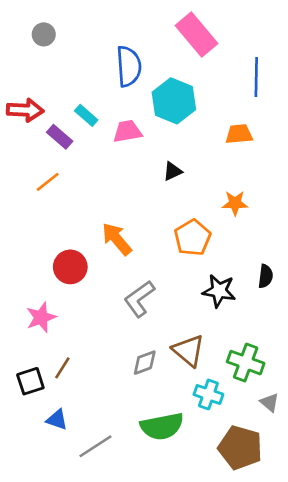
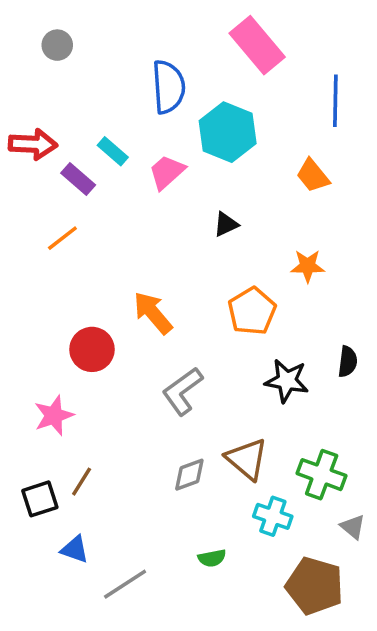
pink trapezoid: (127, 131) -> (167, 172), turned -32
orange trapezoid: (239, 134) -> (313, 176), turned -124
green semicircle: (162, 426) -> (212, 558), size x0.5

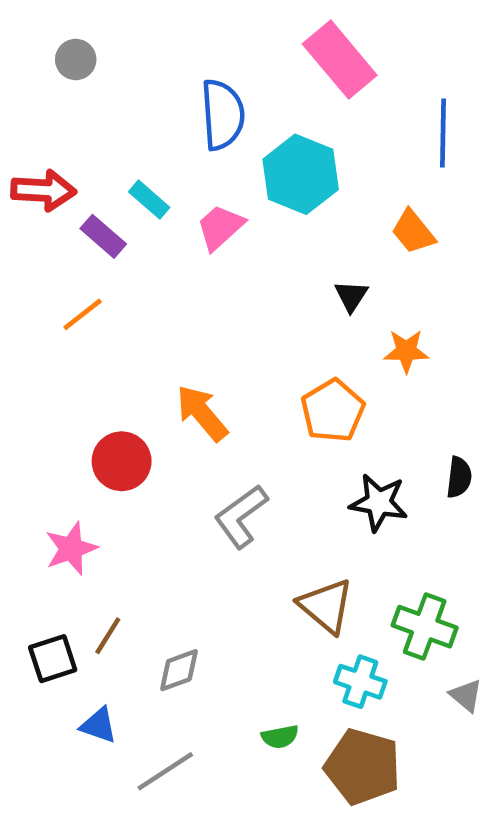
black triangle: (226, 224) -> (351, 296), moved, turned -32
gray diamond: (189, 475) -> (179, 670), moved
brown pentagon: (315, 586) -> (363, 767), moved

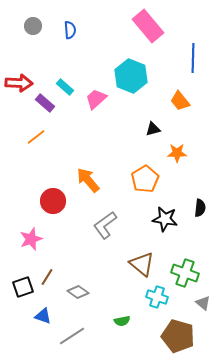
blue semicircle: (223, 115) -> (70, 30), moved, size x0.6
black triangle: (351, 296) -> (153, 129), turned 42
gray diamond: (179, 670) -> (78, 292), turned 55
brown pentagon: (363, 767) -> (178, 336), moved

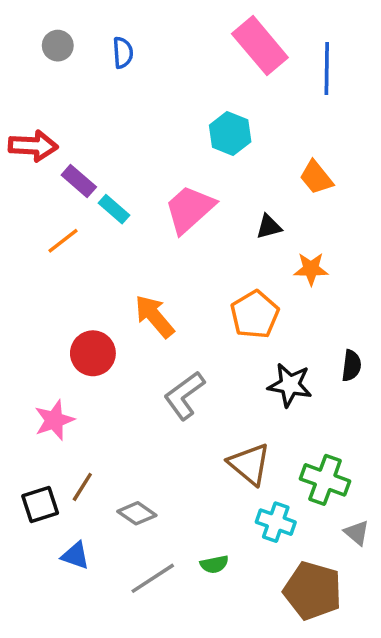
blue line: (193, 58) -> (327, 68), moved
cyan hexagon: (131, 76) -> (230, 133), size x0.7
cyan rectangle: (65, 87) -> (114, 209), moved
pink trapezoid: (96, 99) -> (190, 209), moved, size x1.4
gray line: (72, 336) -> (153, 578), moved

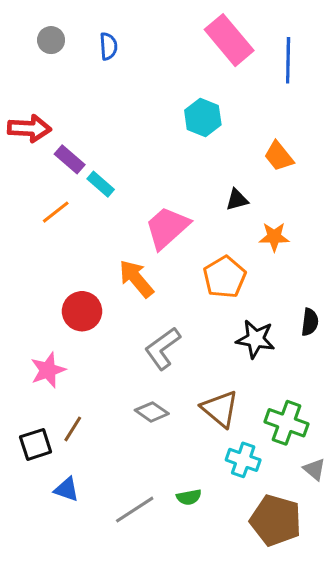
pink trapezoid: (190, 209) -> (167, 228), moved
gray diamond: (137, 513) -> (152, 412), moved

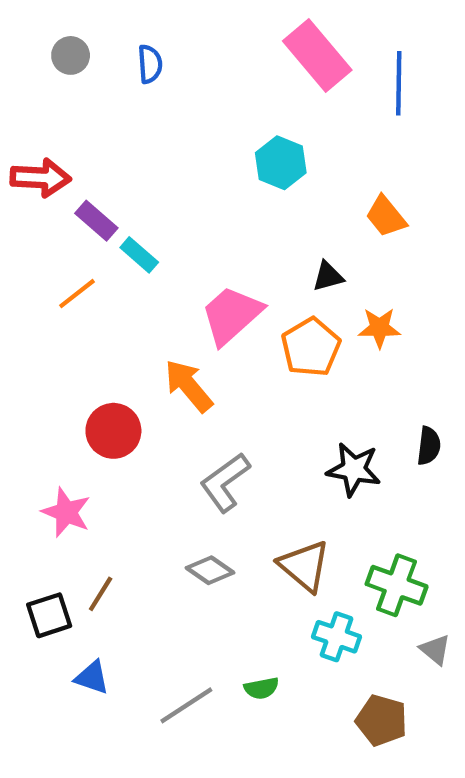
orange pentagon: (225, 277) -> (311, 347), moved
pink star: (48, 370) -> (66, 512), turned -30
brown pentagon: (276, 520) -> (382, 720), size x0.7

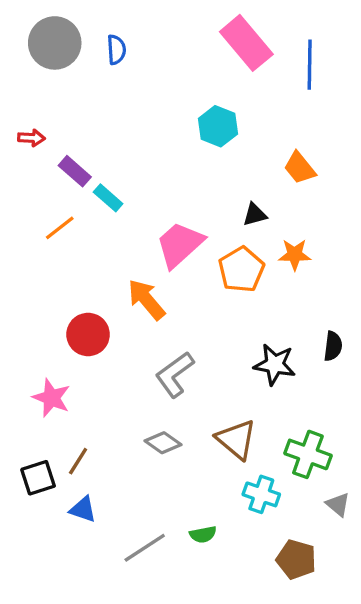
gray circle: (71, 55) -> (55, 43), size x1.8
red arrow: (41, 178) -> (31, 138), size x0.6
blue triangle: (92, 677) -> (83, 509), moved

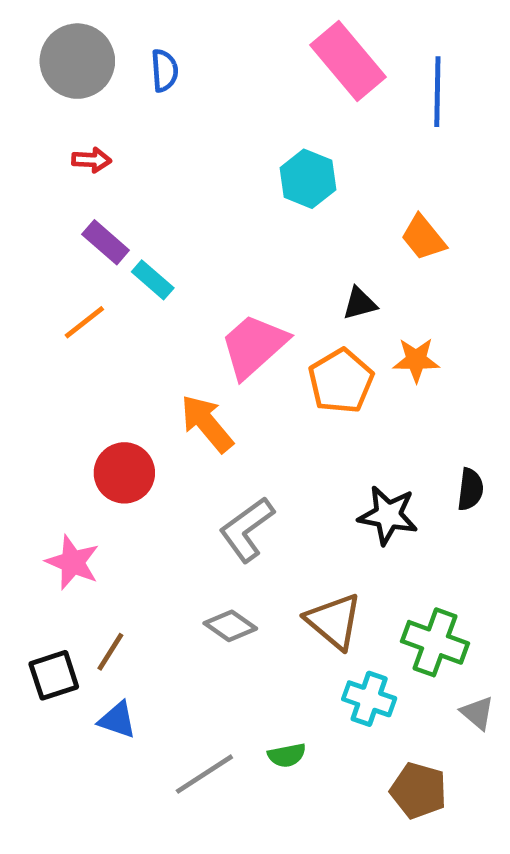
red arrow: (31, 138) -> (91, 160), moved

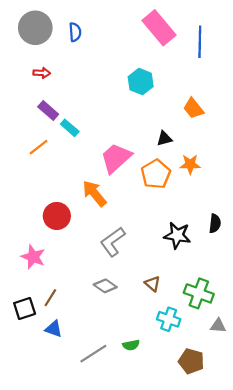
brown triangle: (334, 621) -> (153, 284), size x0.6
gray triangle: (477, 713) -> (218, 326), turned -35

